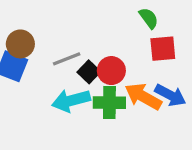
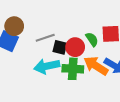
green semicircle: (149, 18) -> (92, 39), moved
black square: (89, 72) -> (60, 47), turned -32

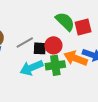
green semicircle: (92, 39) -> (65, 21), moved, size x1.5

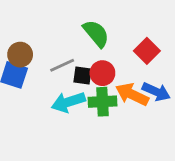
green semicircle: (65, 21) -> (96, 34), moved
red square: (83, 27) -> (147, 51), turned -36

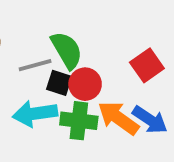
green semicircle: (96, 34) -> (67, 50), moved

